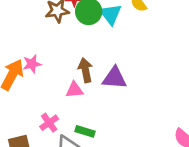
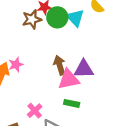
pink triangle: (74, 90) -> (69, 79), moved, size x1.5
green rectangle: (85, 131) -> (72, 103), moved

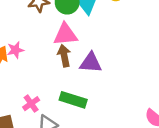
pink triangle: (69, 79) -> (65, 34), moved
green rectangle: (72, 103) -> (73, 100), size x1.5

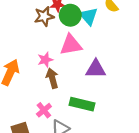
pink star: (15, 50) -> (45, 60), moved
brown arrow: (64, 56) -> (52, 78), moved

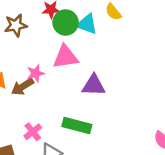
brown star: (44, 16) -> (16, 25), moved
cyan triangle: (89, 16) -> (87, 24), turned -30
brown arrow: (52, 78) -> (22, 87), moved, turned -108

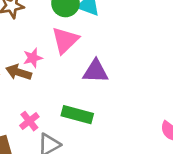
pink triangle: (65, 57) -> (65, 40), turned -36
brown arrow: (22, 87) -> (19, 72), turned 50

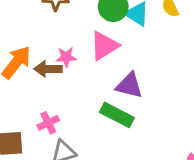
brown arrow: (19, 72) -> (48, 69), turned -30
green rectangle: (77, 115) -> (117, 115), moved

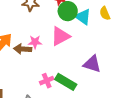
purple triangle: (129, 85) -> (92, 64), moved
pink cross: (48, 123) -> (47, 81), moved

